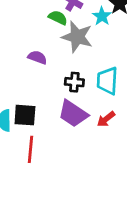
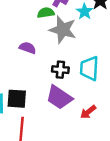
green semicircle: (58, 18) -> (46, 13), turned -35
red arrow: (106, 119) -> (88, 112), moved

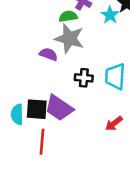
gray star: (63, 30) -> (69, 39), moved
purple trapezoid: (59, 97) -> (59, 108), moved

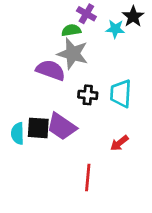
cyan star: (110, 15) -> (115, 29), turned -30
purple semicircle: (49, 54) -> (51, 70), size x1.5
red line: (42, 142) -> (88, 177), moved

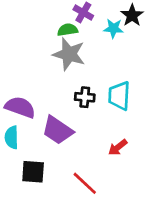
purple semicircle: (51, 70) -> (20, 107), moved
black square: (38, 128) -> (33, 172), moved
red line: (88, 177) -> (85, 183), turned -52

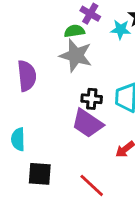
purple semicircle: (20, 107) -> (27, 76), moved, turned 64
purple trapezoid: (57, 130) -> (87, 123), moved

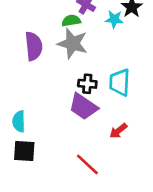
purple semicircle: (27, 76) -> (34, 46), moved
black square: (40, 174) -> (24, 151), moved

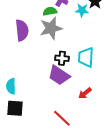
gray star: (73, 43) -> (51, 28), turned -30

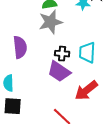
purple semicircle: (22, 30) -> (20, 47), moved
red arrow: (85, 93) -> (86, 90), size x1.6

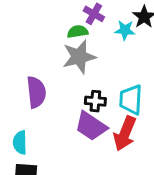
red arrow: (86, 90) -> (125, 134), moved, turned -30

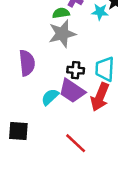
cyan semicircle: (20, 142) -> (50, 97), moved, turned 48

